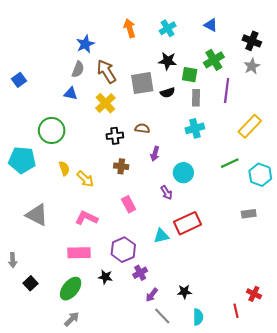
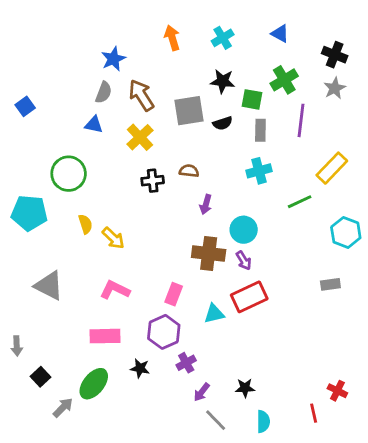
green line: (230, 163) -> (300, 202), moved
brown cross: (121, 166) -> (209, 253), moved, size x1.6
purple arrow: (166, 193) -> (244, 260), moved
pink rectangle: (129, 204) -> (174, 294), moved, turned 49
gray arrow: (72, 319) -> (63, 408), moved

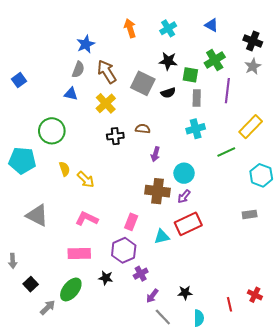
gray square: (189, 111) -> (143, 83), turned 35
purple arrow: (244, 260) -> (184, 196), turned 72
red line: (314, 413) -> (229, 304), moved

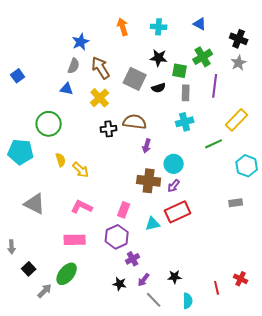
cyan cross: (168, 28) -> (159, 27), turned 35
brown semicircle: (143, 129) -> (135, 122), size x1.6
black star: (106, 278) -> (120, 284), moved

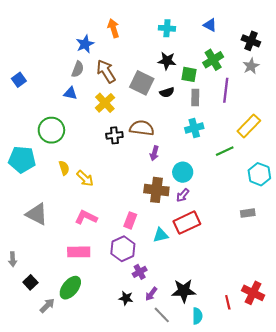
orange arrow: (123, 27) -> (113, 28), moved
black star: (175, 277) -> (184, 291), size x1.6
red cross: (241, 279) -> (253, 293), size x1.5

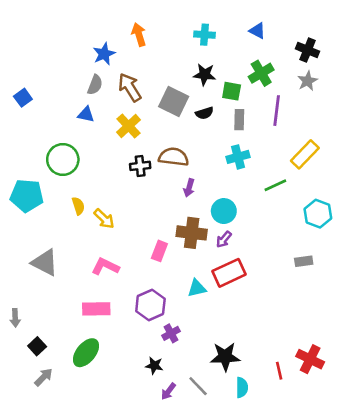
pink rectangle: (130, 220) -> (159, 251), moved
purple arrow: (151, 294) -> (168, 391), moved
gray arrow: (47, 305) -> (43, 377), moved

